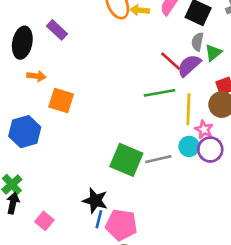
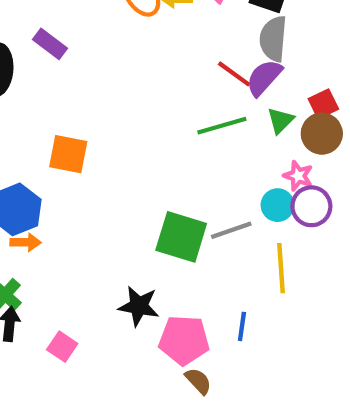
gray semicircle: (198, 42) -> (273, 39), size x1.5
green triangle: (213, 53) -> (281, 120), moved
orange arrow: (36, 76) -> (26, 242), moved
yellow line: (188, 109) -> (281, 268), moved
blue line: (99, 219) -> (242, 326), moved

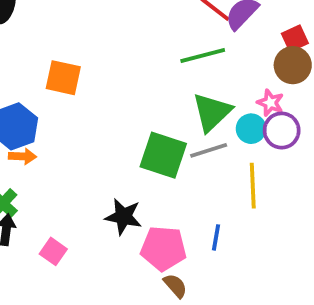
green triangle: (281, 120) -> (212, 112), moved, size x1.6

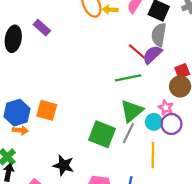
orange square: (63, 78) -> (47, 110), moved
gray line: (209, 150) -> (128, 133), turned -50
black star: (123, 217) -> (64, 165), moved

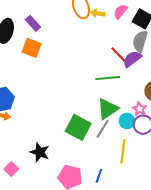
orange square: (47, 110) -> (32, 48), moved

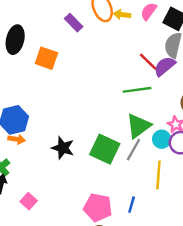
purple rectangle: (33, 23) -> (74, 23), moved
black star: (40, 152) -> (63, 148), moved

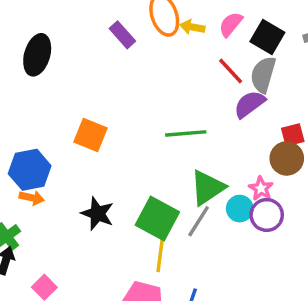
orange square: (46, 58) -> (91, 135), moved
red line: (148, 62) -> (231, 71), moved
green line: (137, 90) -> (186, 133), moved
yellow line: (158, 175) -> (161, 252), moved

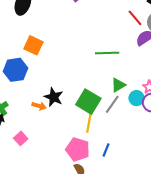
orange square: (91, 135) -> (33, 45), moved
green triangle: (207, 188) -> (118, 85), size x0.7
orange arrow: (32, 198) -> (39, 106), moved

